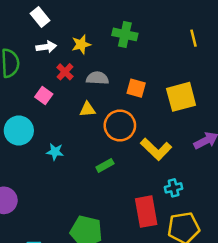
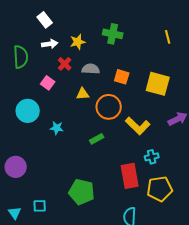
yellow square: (181, 97) -> (158, 84), turned 30

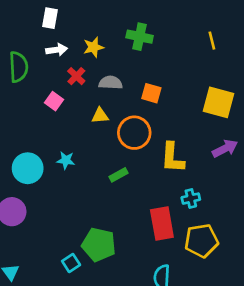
white rectangle: (45, 20) -> (50, 18), turned 49
yellow square: (158, 84) -> (218, 102), moved
cyan circle: (28, 111) -> (28, 168), moved
yellow L-shape: (138, 126) -> (172, 158), turned 50
cyan square: (40, 206) -> (71, 263), moved, turned -32

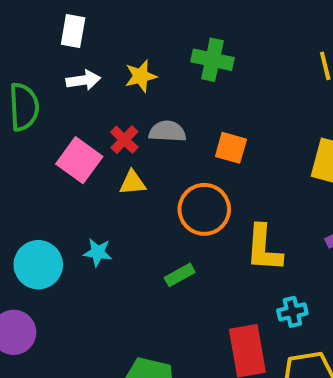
red cross: (76, 76) -> (124, 140), moved
pink square: (54, 101) -> (79, 160), size x1.5
yellow triangle: (100, 116) -> (133, 183), moved

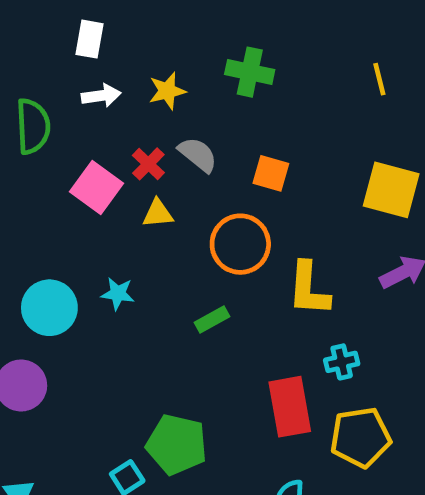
gray semicircle: (167, 131) -> (198, 155), turned 36

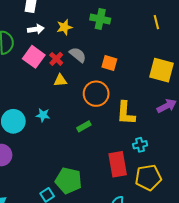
pink square: (97, 188) -> (34, 57), moved

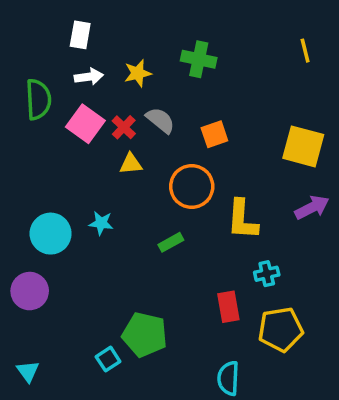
yellow line: (156, 22) -> (305, 51), moved
orange square: (109, 63) -> (214, 134), turned -35
red rectangle: (118, 164) -> (228, 307), size x0.7

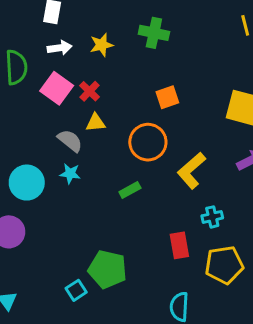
gray semicircle: (160, 120) -> (70, 141), moved
yellow L-shape: (242, 220) -> (191, 171), turned 45

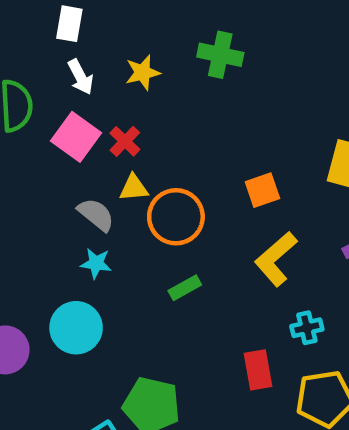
white arrow: (60, 48) -> (80, 77), turned 70
orange square: (167, 97) -> (262, 190), moved
orange circle: (148, 142) -> (176, 217), moved
cyan circle: (27, 183) -> (76, 328), moved

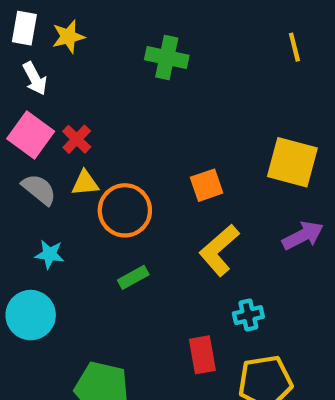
yellow star: (143, 72) -> (68, 37), moved
gray semicircle: (96, 215) -> (39, 189), moved

